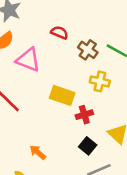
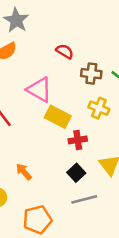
brown cross: (88, 50) -> (91, 74), turned -36
pink triangle: (28, 60) -> (39, 90), moved

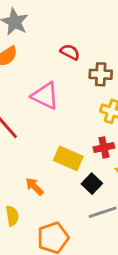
yellow rectangle: (58, 117) -> (68, 158), moved
red cross: (78, 140) -> (104, 147), moved

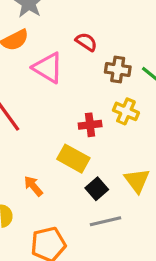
pink triangle: (45, 96) -> (48, 68), moved
red cross: (104, 147) -> (90, 125), moved

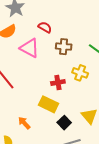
red semicircle: (86, 42) -> (45, 27), moved
brown cross: (118, 70) -> (64, 47), moved

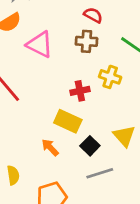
red semicircle: (45, 27) -> (93, 15), moved
orange arrow: (24, 123) -> (50, 147), moved

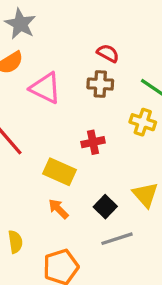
yellow cross: (110, 77) -> (143, 122), moved
yellow rectangle: (68, 121) -> (60, 172), moved

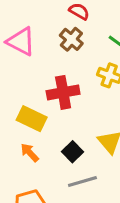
brown cross: (100, 84) -> (71, 39), turned 35
red cross: (93, 142) -> (63, 92), size x1.5

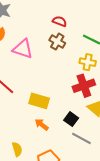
red cross: (63, 92) -> (84, 86), moved
gray line: (82, 182) -> (81, 138), turned 54

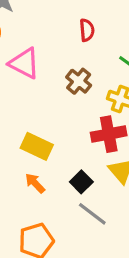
red semicircle: (59, 21) -> (87, 30), turned 56
brown cross: (57, 42) -> (79, 81), moved

